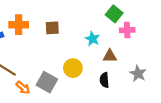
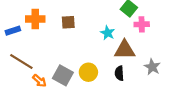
brown triangle: (110, 56) -> (125, 50), size x1.5
yellow circle: (73, 68) -> (88, 72), moved

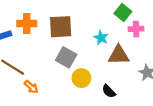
brown square: (68, 22) -> (61, 27), size x1.6
black semicircle: (119, 73) -> (109, 91), moved, turned -40
gray square: (63, 75) -> (66, 57), moved

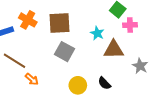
orange cross: (27, 23) -> (28, 20), turned 30
yellow circle: (81, 78) -> (78, 85), moved

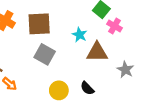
pink cross: (130, 25) -> (115, 26), turned 32

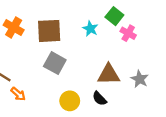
cyan star: (80, 35) -> (90, 29), moved
brown triangle: (97, 52) -> (109, 74), moved

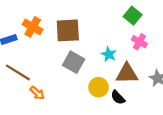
cyan star: (90, 29) -> (109, 54), moved
pink cross: (128, 33) -> (139, 42), moved
yellow circle: (70, 101) -> (99, 87), moved

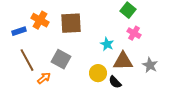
gray square: (74, 62) -> (61, 59), moved
brown line: (18, 72) -> (27, 60), turned 30
orange arrow: (37, 93) -> (44, 78), turned -80

